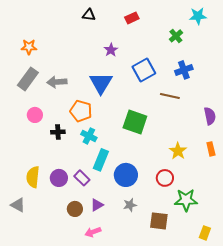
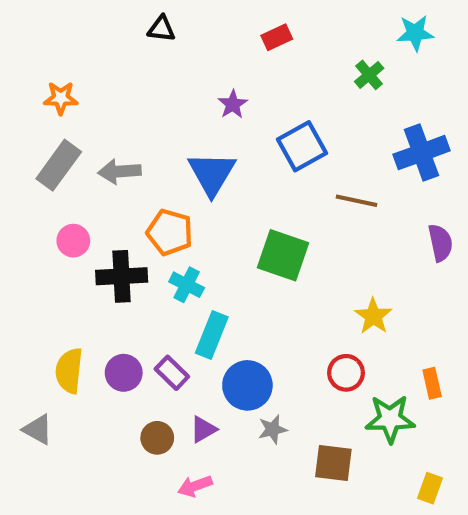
black triangle: (89, 15) -> (161, 29), moved
blue cross: (184, 70) -> (422, 153), moved, size x1.4
black cross: (58, 132) -> (122, 276), size x1.6
orange rectangle: (211, 149) -> (432, 383), moved
blue circle: (126, 175) -> (247, 385), moved

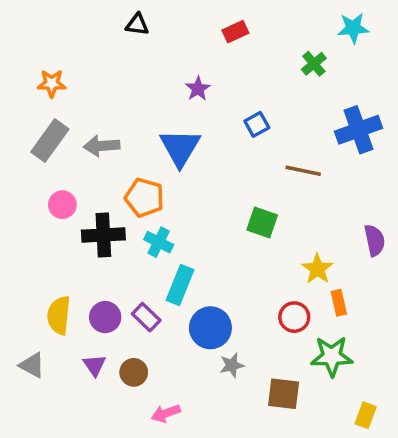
blue square: (302, 146) -> (257, 124), size x0.6
purple semicircle: (440, 243) -> (375, 240), moved
green square: (283, 255) -> (262, 223), moved, size x0.7
orange rectangle: (432, 383) -> (339, 303), moved
purple triangle: (203, 429) -> (94, 365), moved, turned -35

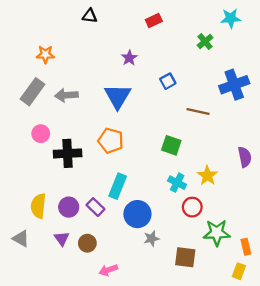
orange star: (52, 83) -> (45, 54), moved
orange pentagon: (144, 198) -> (111, 141), moved
cyan cross: (159, 242) -> (177, 183), moved
orange rectangle: (339, 303) -> (246, 247), moved

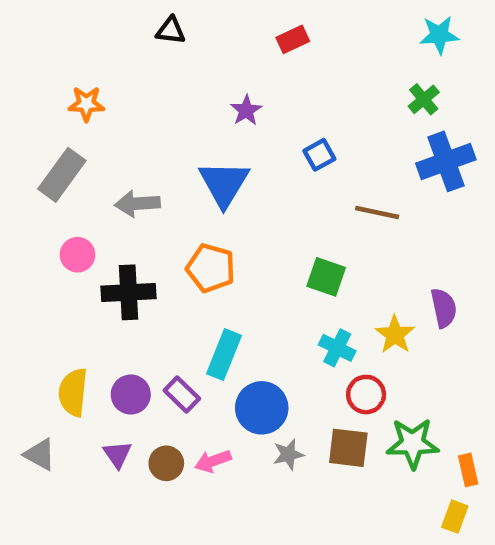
green cross: (205, 42) -> (424, 99), moved
gray arrow: (66, 95) -> (137, 204), moved
purple semicircle: (245, 157) -> (444, 308), moved
brown square: (185, 257) -> (348, 448), moved
pink arrow: (108, 270) -> (213, 461), moved

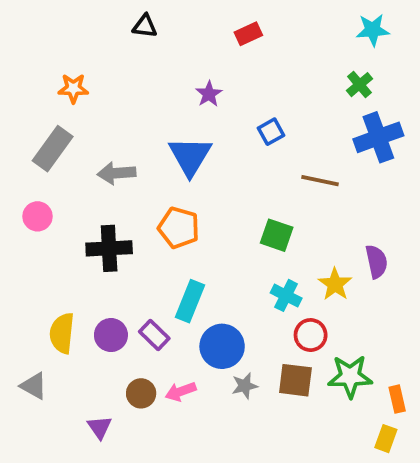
pink circle: (77, 255) -> (38, 216), moved
purple triangle: (117, 454) -> (100, 427), moved

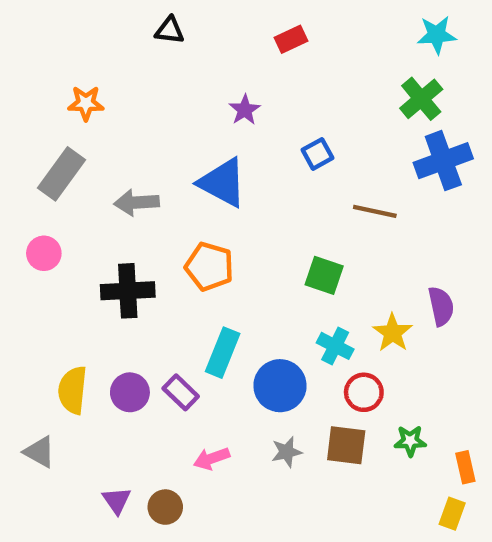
green cross: (360, 85) -> (421, 99), size x1.4
blue triangle: (190, 156) -> (223, 183), turned -33
blue circle: (222, 346) -> (280, 386), moved
green star: (350, 376) -> (410, 441), size x0.6
brown circle: (141, 393) -> (165, 507), moved

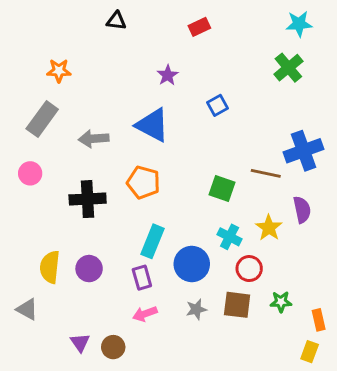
blue cross: (443, 161) -> (304, 151), moved
brown line: (375, 211) -> (266, 173), moved
purple rectangle: (181, 392) -> (142, 278), moved, turned 30

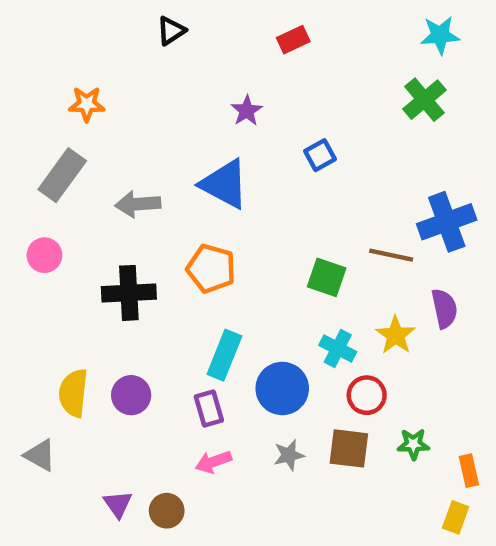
black triangle: (116, 21) -> (171, 31), turned -40

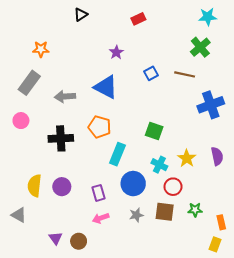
brown line: (391, 255) -> (185, 74), moved
purple semicircle: (444, 308) -> (217, 156), moved
cyan rectangle: (224, 355) -> (117, 154), moved

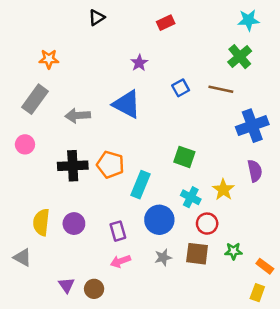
orange pentagon: (100, 127) -> (110, 165), moved
purple semicircle: (217, 156) -> (255, 171), moved
orange rectangle: (221, 222) -> (265, 266), turned -40

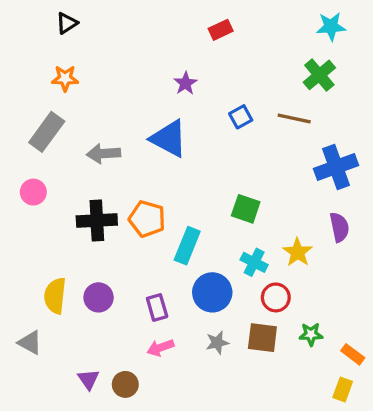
black triangle: (97, 18) -> (67, 23), moved

